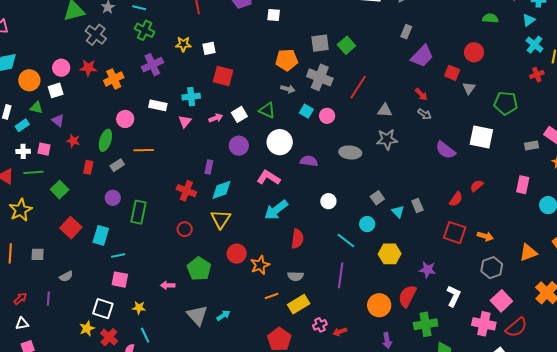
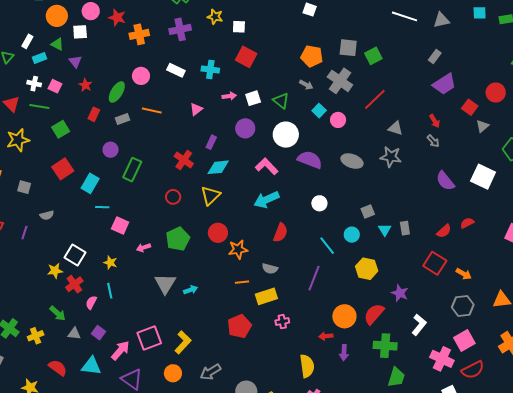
pink triangle: (185, 121) -> (196, 109), moved
purple semicircle: (309, 161) -> (310, 160), size x1.4
pink square: (120, 280) -> (120, 225), moved
pink arrow: (168, 285) -> (143, 248), turned -32
red arrow: (340, 332) -> (326, 336), moved

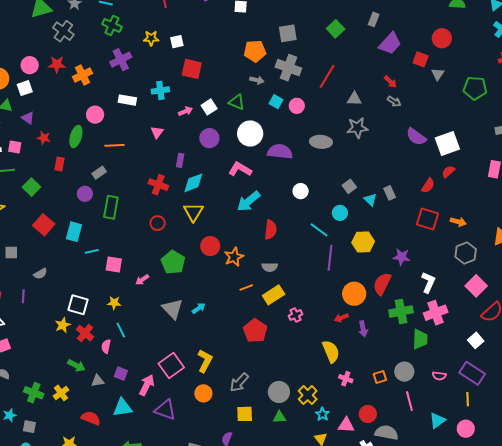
green square: (373, 56) -> (336, 29), moved
gray rectangle: (122, 119) -> (99, 173), moved
white square: (483, 177) -> (447, 143), moved, turned -30
purple line: (314, 278) -> (330, 258), moved
pink cross: (442, 359) -> (436, 313), moved, turned -30

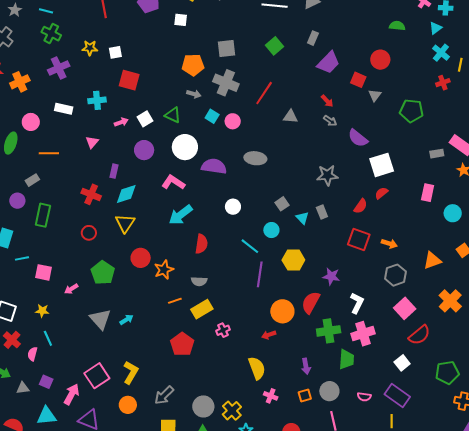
gray star: (357, 128) -> (327, 175), moved
purple semicircle: (416, 137) -> (358, 138), moved
purple arrow: (363, 329) -> (306, 366), moved

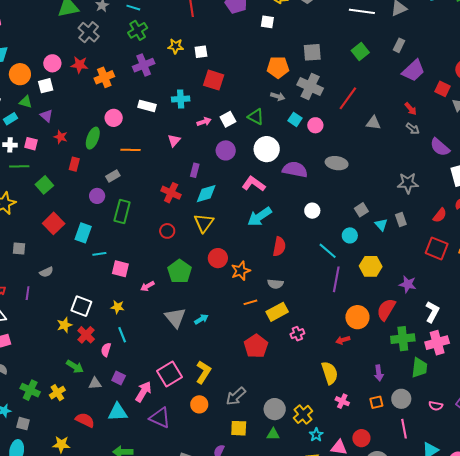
green cross: (51, 34) -> (138, 30), turned 30

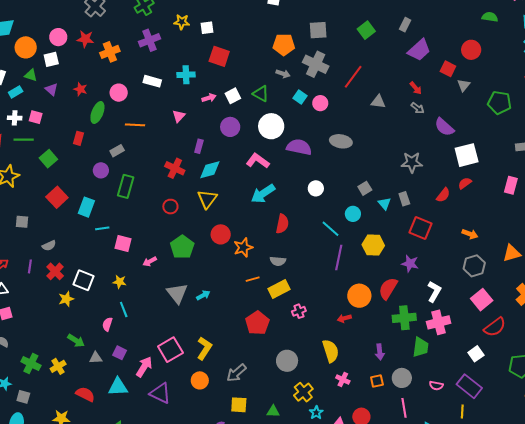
red star: (61, 137) -> (80, 89), moved
red square: (437, 248) -> (421, 228), moved
red cross: (86, 335) -> (55, 271), moved
gray circle: (275, 409) -> (287, 361), moved

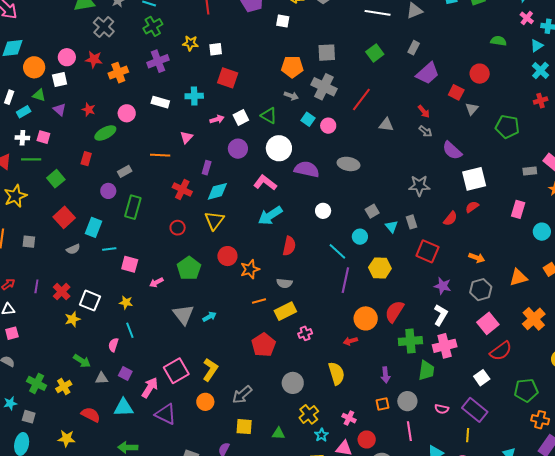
green ellipse: (97, 112) -> (105, 133), turned 40
orange line: (135, 125) -> (160, 155), moved
gray semicircle: (49, 246) -> (73, 249), moved
purple star: (410, 264) -> (443, 286), moved
pink cross: (343, 379) -> (349, 418), moved

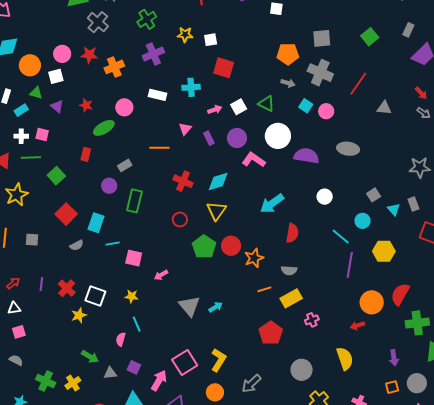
purple rectangle: (207, 168) -> (209, 138), moved, turned -40
pink L-shape: (265, 183) -> (254, 160), moved
green pentagon: (189, 268) -> (204, 247), moved

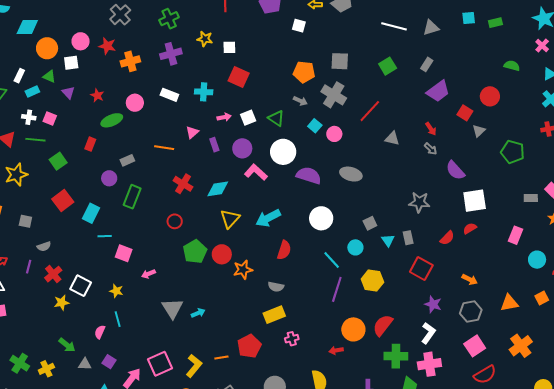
white circle: (325, 197) -> (321, 218), size x1.5
yellow triangle: (216, 211) -> (230, 219), moved
gray semicircle: (77, 245) -> (44, 246), moved
orange line: (264, 289) -> (221, 357), moved

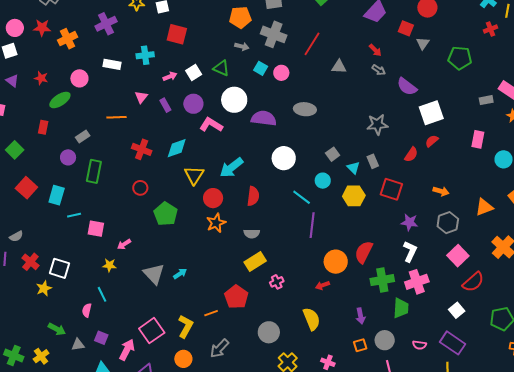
red circle: (222, 254) -> (213, 198), moved
yellow hexagon: (372, 281) -> (354, 196), moved
yellow star: (116, 291) -> (109, 265), moved

